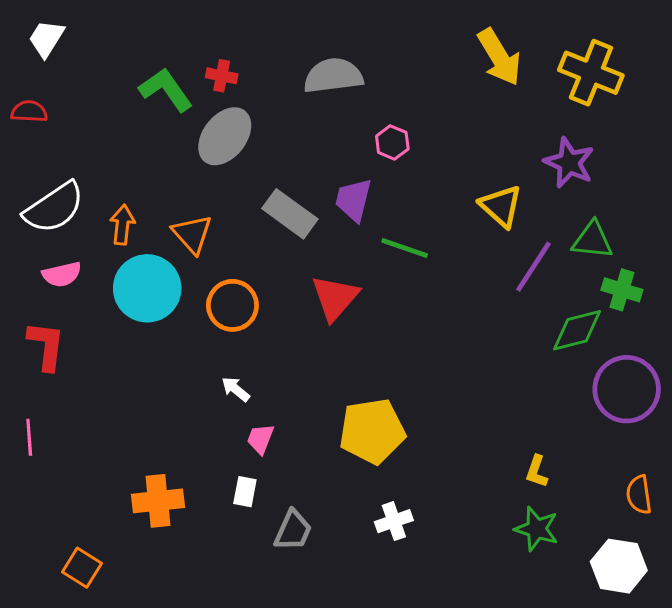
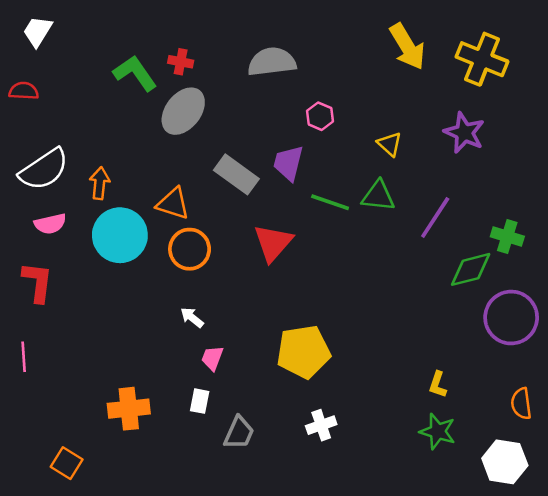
yellow triangle: (501, 206) -> (390, 144), moved, size x0.7
orange triangle: (192, 234) -> (173, 204), moved, turned -30
green triangle: (592, 240) -> (378, 196), moved

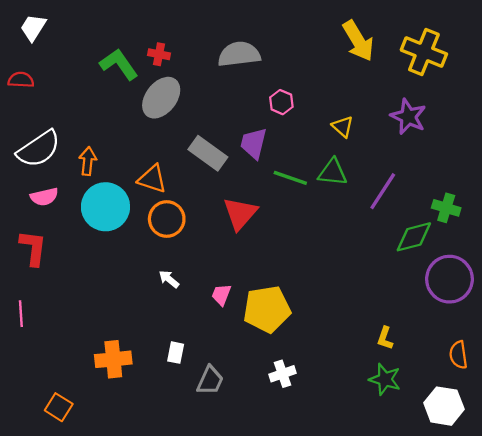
pink trapezoid: (212, 358) -> (221, 295), moved

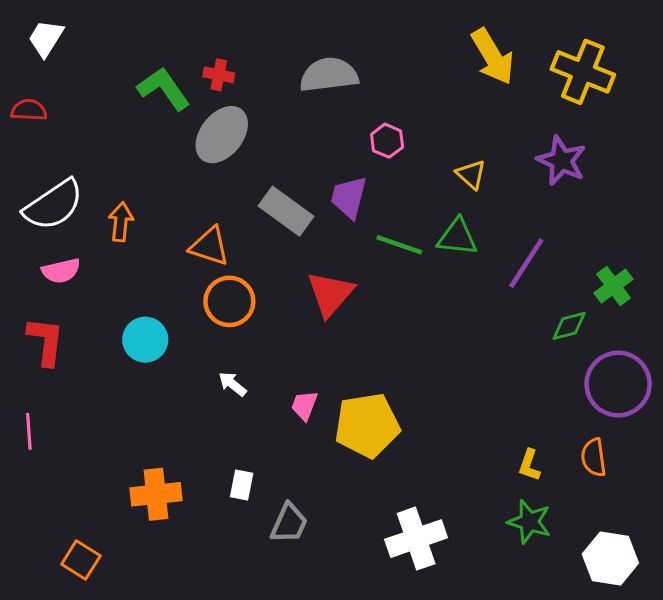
cyan circle: (105, 207) -> (145, 340), moved, size x0.7
green cross: (446, 208) -> (614, 286), turned 36
green diamond: (414, 237) -> (569, 326), size x0.7
orange semicircle: (458, 355) -> (594, 457), moved
white cross: (283, 374) -> (416, 539), moved, size x1.6

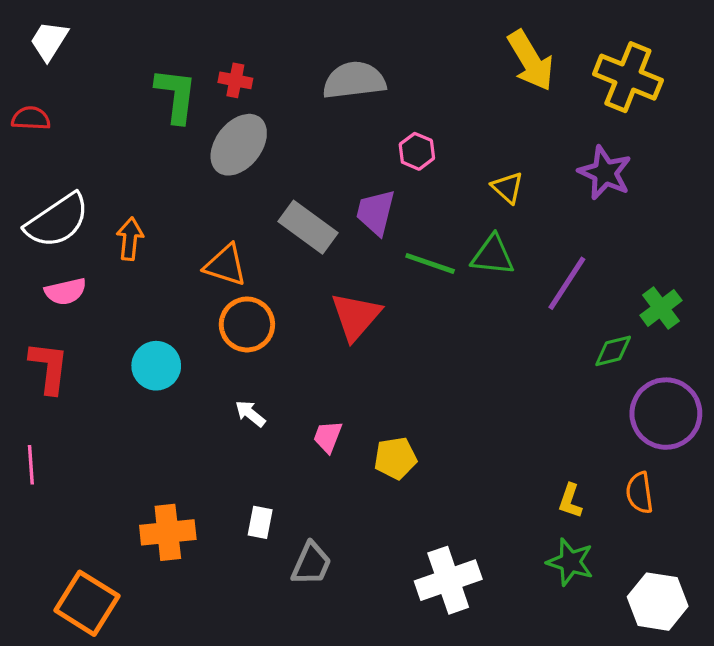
green L-shape: (164, 89) -> (176, 95), turned 42
yellow pentagon: (367, 425) -> (395, 458), size x0.6
orange square: (81, 560) -> (87, 603), size x1.5

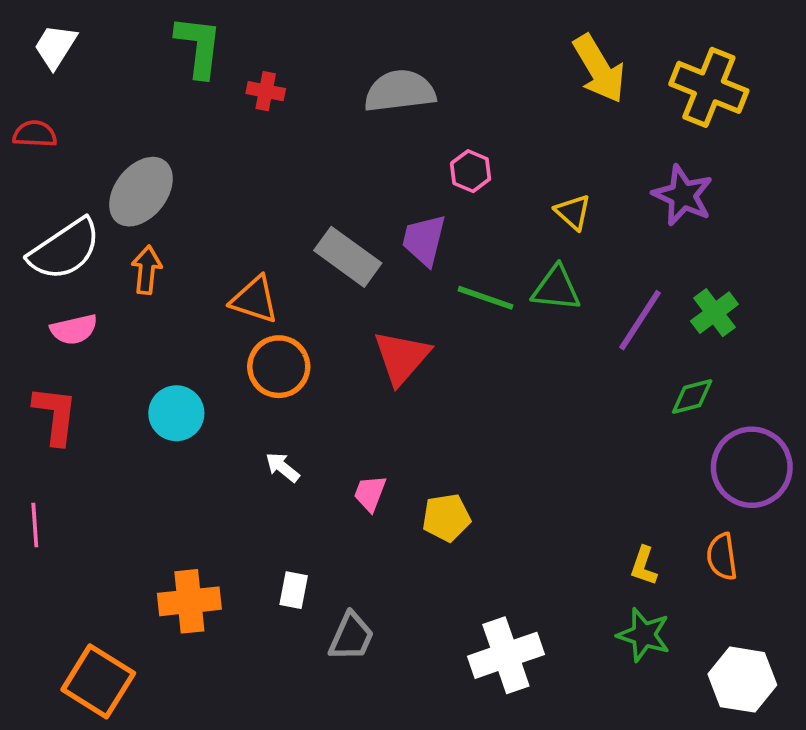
green L-shape: (176, 95) -> (199, 46), moved
gray ellipse: (239, 145) -> (141, 192), moved
green cross: (661, 308) -> (714, 313), moved

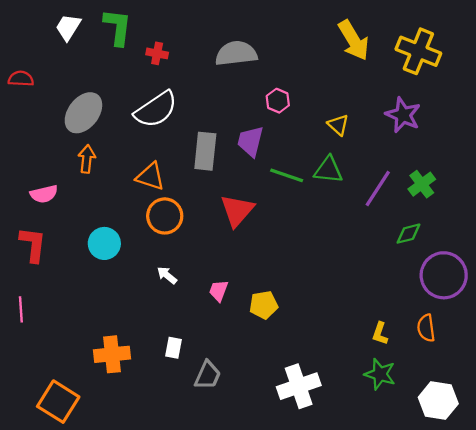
white trapezoid: (55, 46) -> (68, 27), moved
white semicircle: (65, 249) -> (156, 109), moved
gray rectangle: (348, 257) -> (205, 151), turned 60

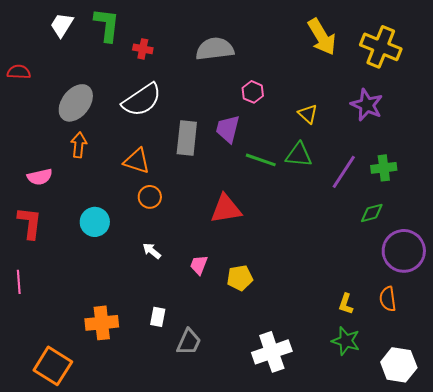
green cross: (422, 184) -> (384, 168), turned 30
red triangle: (237, 210) -> (226, 209), moved, turned 40
orange circle: (165, 216) -> (150, 197), size x0.7

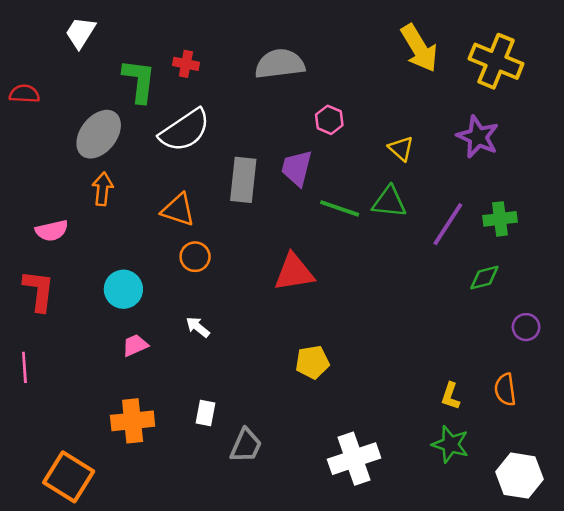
green L-shape: (107, 25) -> (139, 81), moved
purple circle: (404, 251) -> (526, 327), size x0.5
pink trapezoid: (199, 265) -> (135, 345), moved, turned 45

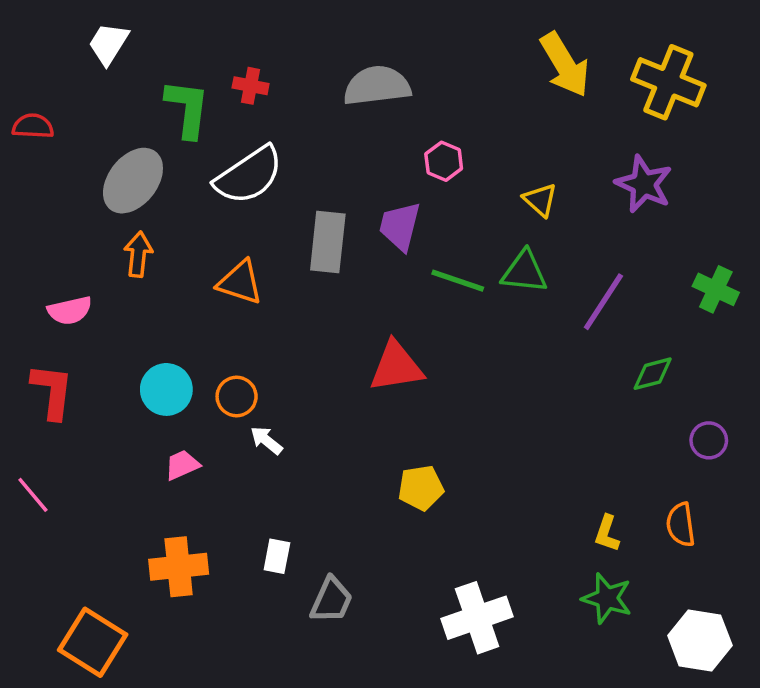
green cross: (500, 219) -> (716, 289), moved, turned 32
orange circle: (195, 257) -> (237, 396), moved
pink line: (24, 367) -> (33, 495), turned -36

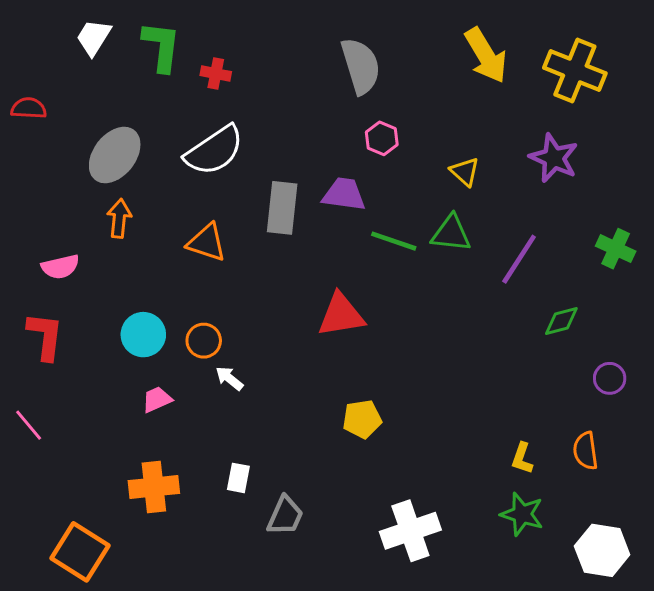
gray semicircle: (377, 86) -> (361, 66), moved, turned 80
green L-shape: (187, 109) -> (161, 46), moved
purple trapezoid: (400, 226) -> (344, 194), turned 84

